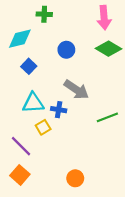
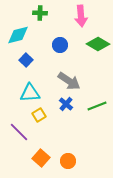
pink arrow: (104, 18) -> (81, 16), moved
blue cross: (59, 110) -> (66, 104), moved, turned 32
orange square: (20, 175) -> (41, 158), moved

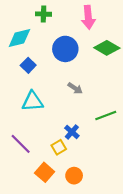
blue circle: (60, 45) -> (65, 49), size x1.5
gray arrow: (69, 81) -> (75, 88), size x0.6
blue cross: (66, 104) -> (72, 132), moved
yellow square: (39, 115) -> (59, 147), moved

